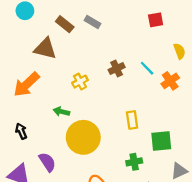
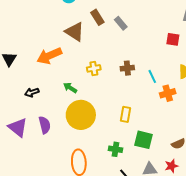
black arrow: (21, 131) -> (32, 92), turned -104

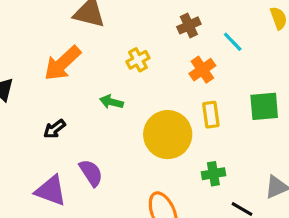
brown cross: (127, 68) -> (189, 25), moved
orange cross: (168, 93) -> (202, 70), moved
yellow circle: (81, 115) -> (168, 135), moved
green square: (143, 140) -> (264, 106), moved

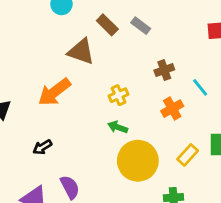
green arrow: (111, 102) -> (118, 127), moved
yellow rectangle: (211, 115) -> (188, 155), moved, turned 45

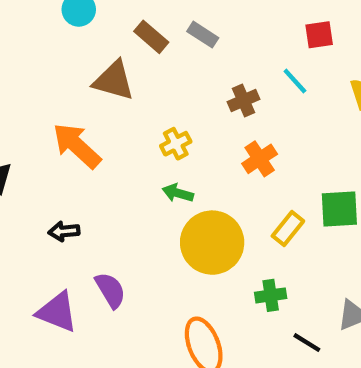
cyan line: (200, 87) -> (295, 81), moved
orange arrow: (54, 92) -> (77, 146), turned 84
black arrow: (42, 147) -> (64, 231), turned 30

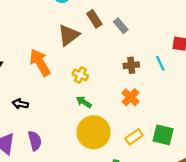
brown triangle: (114, 80) -> (69, 35), turned 50
yellow cross: (176, 144) -> (80, 75), moved, turned 35
orange cross: (260, 159) -> (130, 97), turned -30

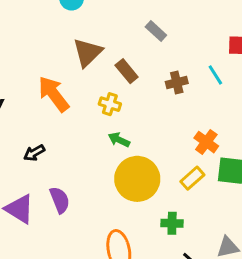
brown rectangle: (94, 19) -> (127, 71), moved
orange cross: (130, 97) -> (206, 142), moved
black arrow: (20, 104) -> (34, 153), turned -35

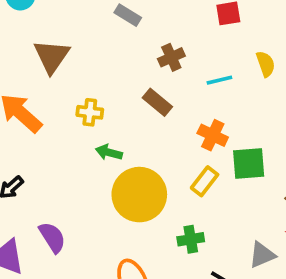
brown rectangle: (127, 71) -> (157, 102), moved
cyan line: (215, 75) -> (219, 80), moved, turned -60
brown cross: (177, 82) -> (171, 57), moved

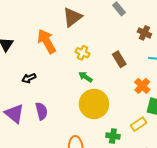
brown cross: (171, 57) -> (144, 33), moved, turned 32
yellow rectangle: (205, 181) -> (139, 124), moved

